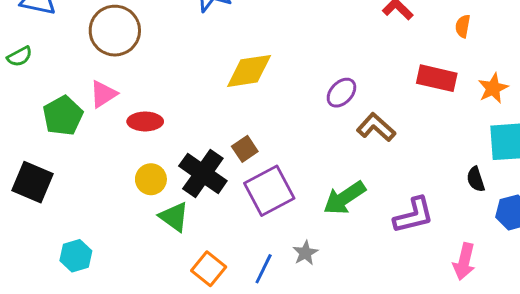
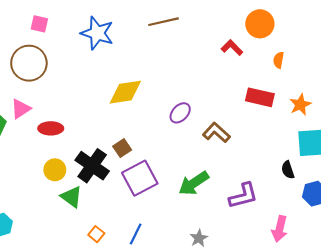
purple ellipse: (341, 93) -> (180, 113), moved
gray star: (305, 253) -> (199, 238), moved
orange square: (209, 269) -> (96, 234), size x0.7

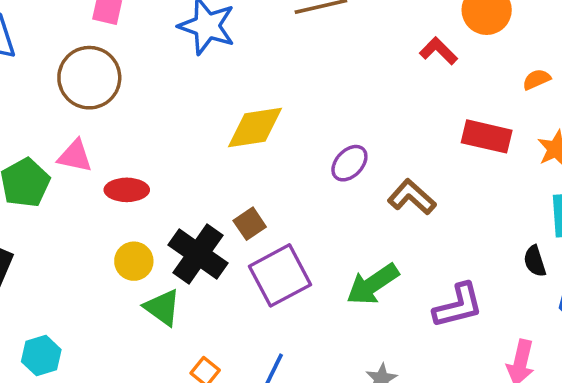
orange semicircle: (279, 60) -> (537, 79), moved, turned 56
pink triangle: (21, 109) -> (75, 156), turned 45

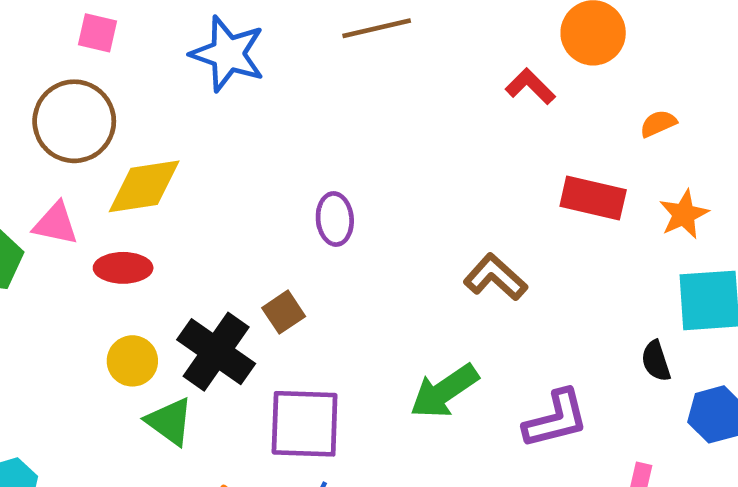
yellow diamond: (255, 128) -> (144, 186), moved
purple ellipse: (349, 163) -> (335, 219), moved, turned -48
purple square: (280, 275) -> (305, 424), moved, turned 30

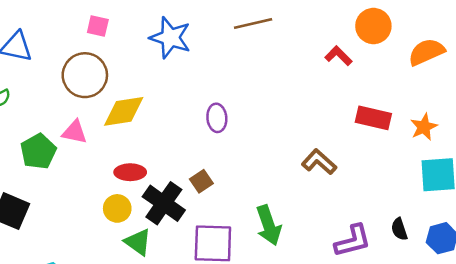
orange semicircle: (658, 124) -> (426, 52), moved, size x1.8
purple ellipse: (335, 219) -> (217, 118), moved
red ellipse: (123, 268) -> (130, 172), moved
black semicircle: (656, 361) -> (399, 229), moved
green arrow: (444, 391) -> (269, 225), moved, turned -75

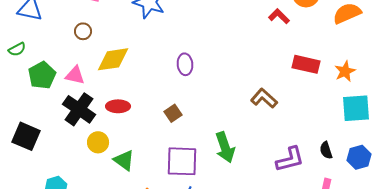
brown circle: (85, 75) -> (83, 31), size x0.5
green pentagon: (38, 152) -> (42, 75), moved
black cross: (164, 203) -> (79, 109), moved
yellow circle: (117, 208) -> (98, 142), moved

